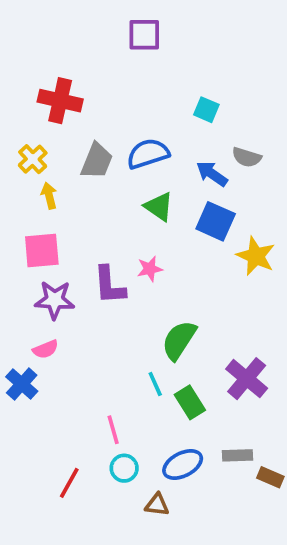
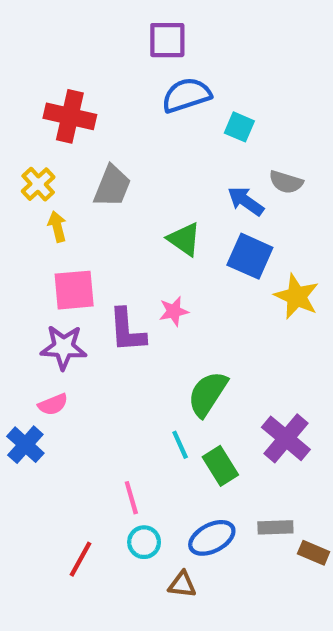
blue semicircle: (148, 154) -> (186, 95), moved
pink square: (42, 251) -> (74, 290), moved

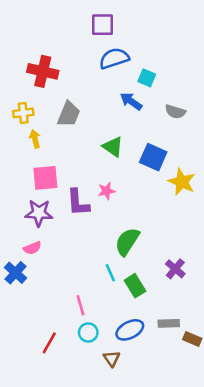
yellow cross: (38, 184) -> (23, 113), turned 36
blue arrow: (246, 201) -> (131, 101), moved
purple cross: (286, 438) -> (175, 269), size x0.7
brown triangle: (182, 585) -> (112, 358), turned 48

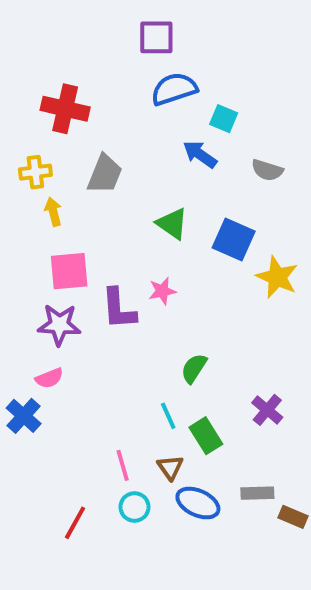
green semicircle: (127, 242) -> (194, 368), size x0.7
blue ellipse: (130, 330) -> (198, 503), turned 52
brown triangle: (112, 358) -> (170, 467), moved

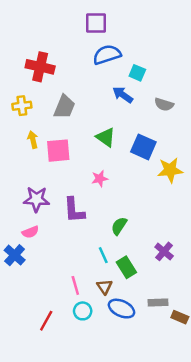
yellow arrow: (53, 212) -> (33, 140), moved
pink square: (69, 271) -> (58, 151), moved
yellow star: (277, 277) -> (170, 170), turned -30
purple L-shape: (119, 309) -> (74, 210), moved

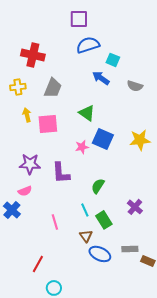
blue square: (143, 147) -> (103, 139), moved
pink line: (75, 285) -> (55, 222), moved
cyan circle: (83, 311) -> (54, 288), moved

